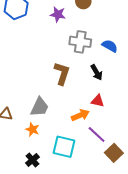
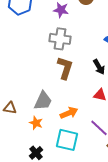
gray cross: (80, 42) -> (60, 39), moved
orange arrow: (80, 115) -> (69, 113), moved

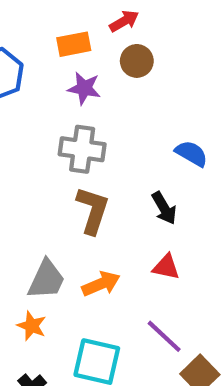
orange arrow: (69, 113) -> (101, 284), moved

